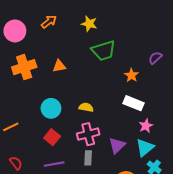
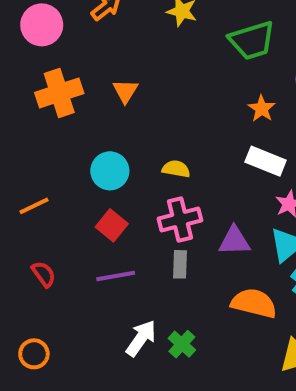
green trapezoid: (104, 51) -> (252, 40), moved
orange triangle: (59, 66) -> (125, 91), turned -48
purple triangle: (117, 145) -> (234, 241), turned 42

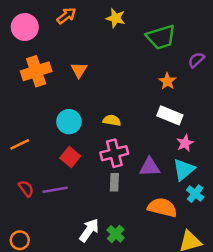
purple line: (116, 276) -> (55, 190), moved

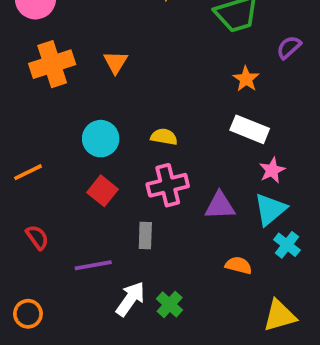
gray rectangle: (114, 182) -> (145, 235), moved
purple line: (55, 190) -> (93, 265), moved
orange semicircle: (162, 207) -> (239, 265), size x0.6

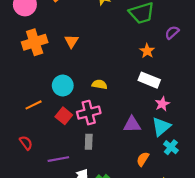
orange line: (28, 172) -> (34, 105), moved
pink cross: (168, 185) -> (89, 113), moved
orange semicircle: (239, 265) -> (143, 159), turned -72

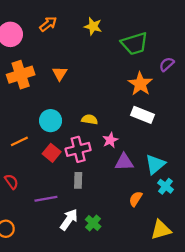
orange star: (147, 51) -> (140, 84), size x1.5
pink star: (162, 104) -> (110, 140), moved

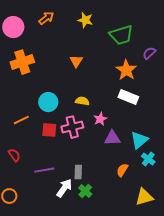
orange triangle: (60, 73) -> (76, 61), moved
red square: (52, 153) -> (49, 130), turned -35
gray rectangle: (78, 180) -> (78, 172), moved

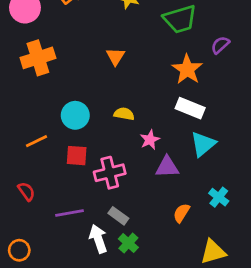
pink cross: (72, 127) -> (110, 173), moved
cyan triangle: (139, 140) -> (203, 144), moved
gray rectangle: (78, 172) -> (118, 216), turned -56
white arrow: (64, 188) -> (98, 239), turned -54

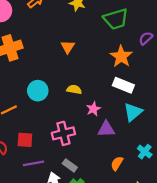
red square: (77, 156) -> (25, 140), moved

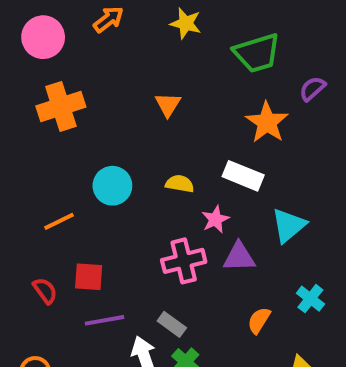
white rectangle: (123, 85) -> (243, 176), moved
pink cross: (63, 133) -> (184, 261), moved

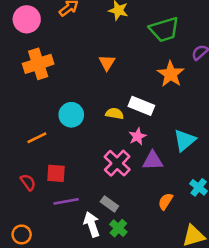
white rectangle: (243, 176) -> (141, 106), moved
pink cross: (184, 261) -> (117, 163), turned -32

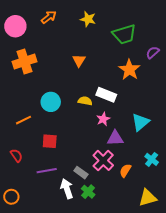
pink cross: (117, 163) -> (103, 160), moved
red square: (56, 173) -> (50, 141), moved

